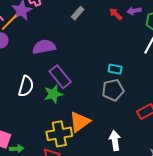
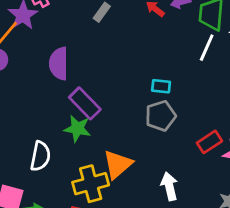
purple semicircle: (44, 47) -> (59, 64), turned -75
white semicircle: (26, 86) -> (40, 156), moved
green star: (53, 94) -> (77, 129), turned 30

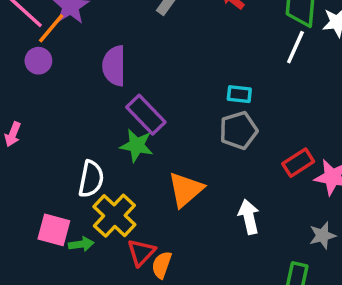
yellow cross: (91, 184) -> (114, 216), moved, turned -32

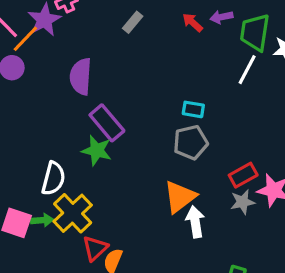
orange triangle: (186, 190) -> (180, 197), moved
gray star: (323, 236) -> (243, 202), moved
green arrow: (81, 244) -> (42, 220), moved

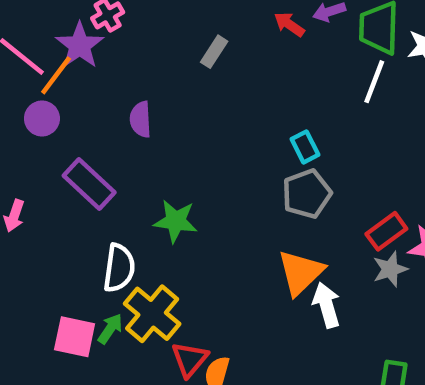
gray rectangle: (133, 22) -> (214, 52), moved
purple semicircle: (81, 77) -> (141, 119), size x0.7
cyan rectangle: (193, 109) -> (305, 147), turned 60
purple rectangle: (107, 123) -> (89, 184), moved
green arrow: (42, 220) -> (110, 329), turned -45

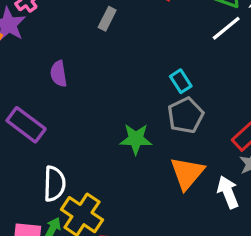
white line: (374, 82) -> (226, 28), turned 36
green star: (176, 221) -> (136, 139), moved
white arrow: (326, 305) -> (228, 192), moved

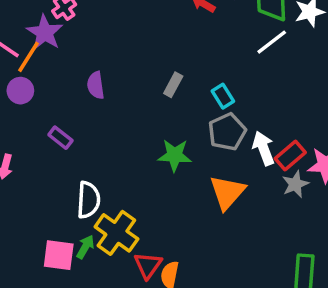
gray rectangle: (107, 19) -> (173, 85), moved
purple rectangle: (26, 125) -> (60, 138), size x0.6
white arrow: (228, 192) -> (263, 148), moved

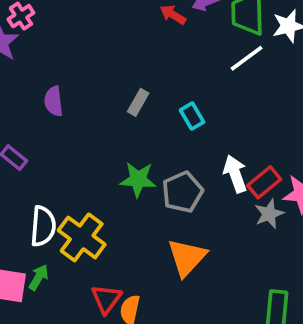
gray pentagon: (227, 132) -> (182, 192), moved
orange triangle: (227, 192) -> (187, 257), moved
yellow cross: (116, 233) -> (82, 237), moved

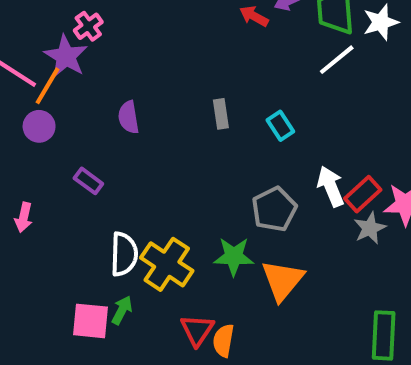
gray rectangle: (138, 102) -> (221, 114), turned -35
green star: (138, 179) -> (234, 256), moved

